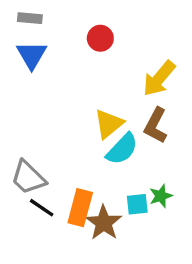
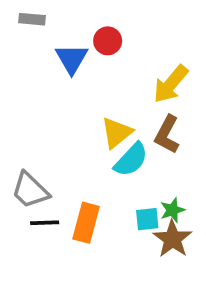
blue triangle: (32, 55) -> (72, 59), moved
black line: (42, 208) -> (45, 223), turned -36
brown star: (104, 223) -> (172, 239), moved

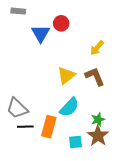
yellow arrow: (171, 84) -> (97, 48), size x0.7
brown L-shape: (167, 134) -> (95, 77), turned 130
cyan semicircle: (131, 160) -> (69, 107), moved
cyan square: (147, 219) -> (75, 142), moved

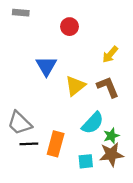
blue triangle: (41, 34) -> (46, 66), moved
cyan semicircle: (69, 107) -> (93, 123), moved
brown star: (98, 136) -> (111, 154), turned 30

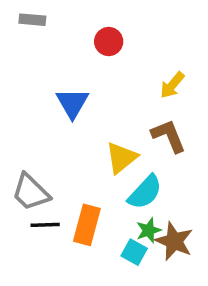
yellow triangle: (75, 86) -> (121, 158), moved
green star: (111, 136) -> (149, 230), moved
brown star: (111, 154) -> (174, 241), turned 30
cyan square: (86, 161) -> (134, 252), turned 35

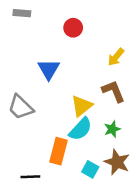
gray trapezoid: (31, 192) -> (21, 107), moved
cyan semicircle: (145, 192) -> (80, 129), moved
black line: (45, 225) -> (30, 177), moved
green star: (149, 230) -> (112, 129), moved

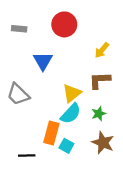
gray rectangle: (22, 13) -> (19, 29), moved
red circle: (73, 28) -> (64, 24), size x1.5
brown L-shape: (113, 91) -> (100, 80), turned -70
cyan square: (90, 169) -> (66, 146), moved

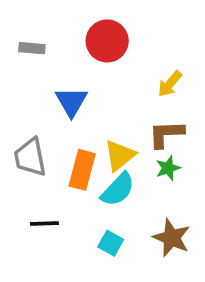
gray trapezoid: (18, 94) -> (30, 157), turned 35
green star: (99, 114) -> (168, 168), moved
orange rectangle: (51, 133) -> (82, 170), moved
black line: (27, 156) -> (44, 224), moved

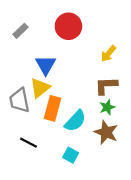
gray rectangle: (32, 48) -> (21, 31), turned -49
yellow triangle: (120, 155) -> (40, 88), moved
black line: (44, 224) -> (29, 143), turned 30
brown star: (172, 238) -> (106, 132), moved

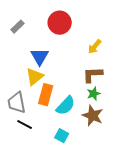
gray trapezoid: (19, 100) -> (17, 103), moved

